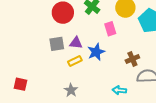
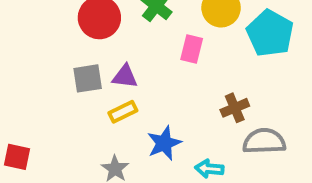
pink rectangle: (110, 29) -> (192, 49), turned 32
blue star: (96, 52) -> (164, 143), moved

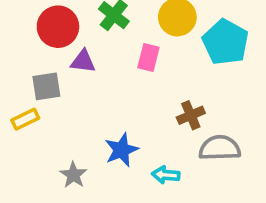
purple triangle: (125, 76) -> (83, 61), moved
yellow rectangle: (123, 112) -> (25, 119), moved

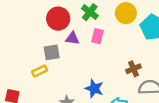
pink rectangle: (148, 57) -> (97, 36), moved
blue star: (121, 150) -> (94, 88), turned -30

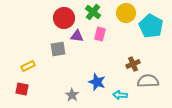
yellow rectangle: (40, 71) -> (28, 66), moved

